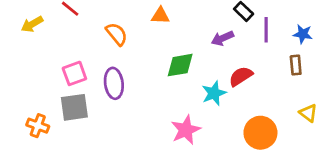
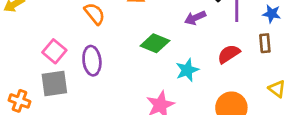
green diamond: (180, 65) -> (155, 43), turned 32
pink square: (74, 73) -> (54, 51), turned -30
red semicircle: (241, 76) -> (229, 54), moved

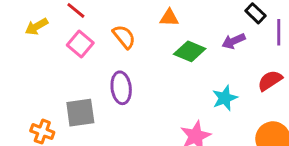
green diamond: (155, 43) -> (190, 51), moved
pink square: (54, 51) -> (80, 44), moved

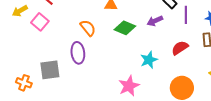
orange semicircle: (124, 37) -> (88, 28), moved
pink square: (80, 44) -> (40, 22), moved

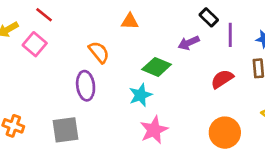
green diamond: (125, 28) -> (157, 67), moved
cyan star: (149, 60) -> (140, 95), moved
gray square: (50, 70) -> (65, 130), moved

